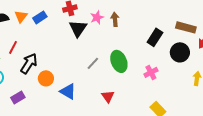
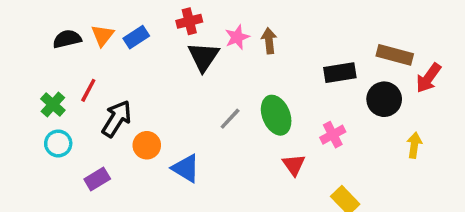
black rectangle: (155, 37) -> (340, 73), turned 48
red triangle: (108, 96) -> (294, 165), moved

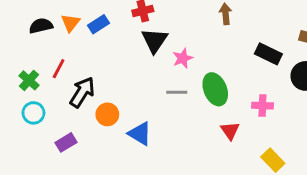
pink star: (237, 37) -> (183, 58), moved
brown arrow: (269, 41) -> (226, 14), moved
black rectangle: (340, 73) -> (268, 54), turned 35
gray line: (230, 119) -> (177, 92), turned 48
pink cross: (333, 135) -> (262, 106), turned 30

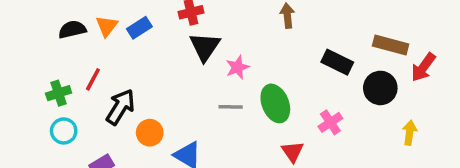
green cross: (29, 80) -> (59, 93), turned 30
pink cross: (262, 106) -> (330, 122), turned -36

